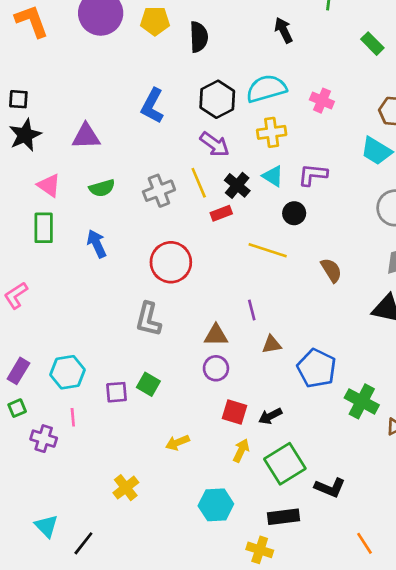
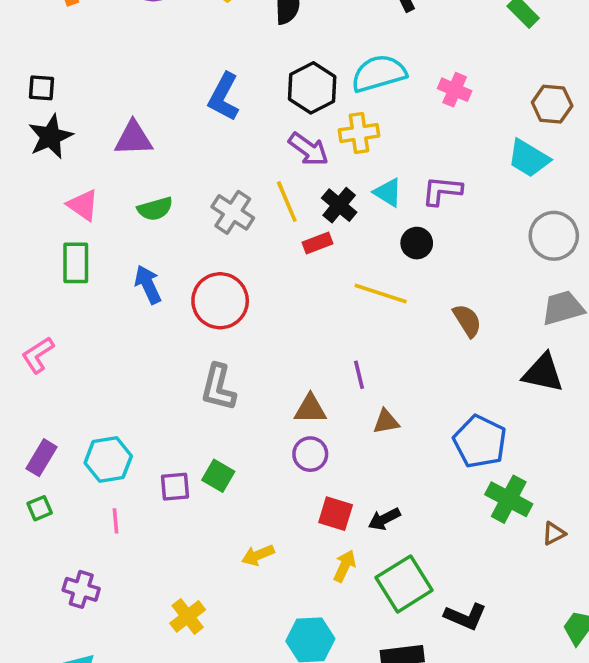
yellow cross: (272, 132) -> (359, 133), moved
gray cross: (159, 191) -> (233, 212), turned -36
red circle: (171, 262) -> (220, 301), moved
blue pentagon: (317, 368) -> (480, 441), moved
purple cross: (44, 439) -> (81, 589), moved

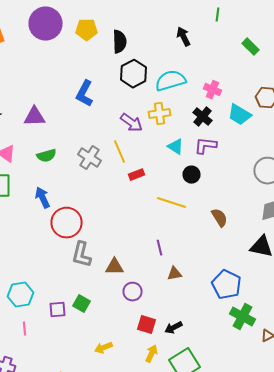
black hexagon: (312, 88) -> (134, 74), moved
cyan trapezoid: (529, 158) -> (240, 115), moved
black cross: (339, 205) -> (202, 117), moved
red circle: (220, 301) -> (66, 223), moved
brown triangle: (310, 409) -> (114, 267), moved

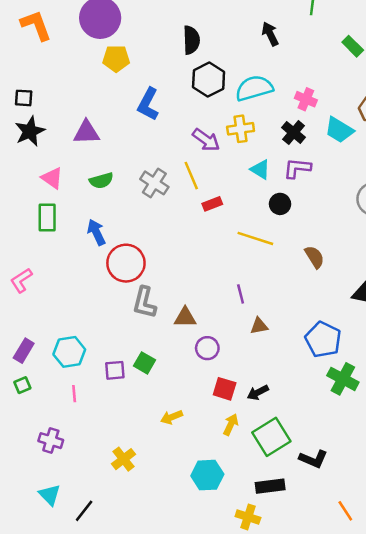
yellow pentagon: (86, 30) -> (116, 59), moved

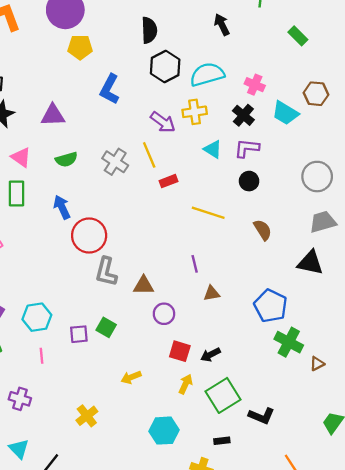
black circle: (280, 204) -> (249, 181), moved
black rectangle: (270, 486) -> (222, 441), size x0.6

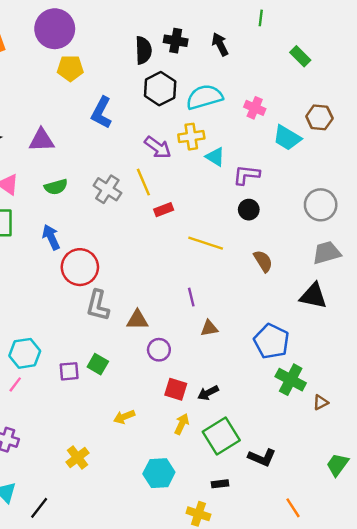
black cross: (243, 115) -> (176, 41), moved, turned -30
cyan triangle: (213, 149) -> (215, 157), moved
pink line: (41, 356) -> (15, 384), moved, turned 42

